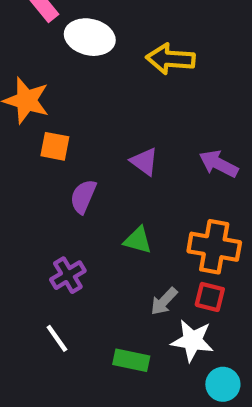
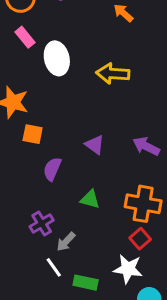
white ellipse: (90, 37) -> (57, 58), turned 64
red square: (210, 297) -> (140, 239), turned 35
gray arrow: (164, 301) -> (66, 242), moved
white line: (57, 338) -> (54, 267), moved

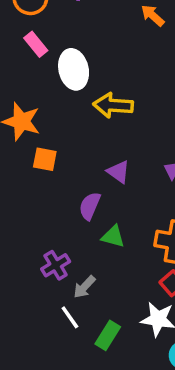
yellow arrow: (113, 74) -> (113, 105), moved
purple semicircle: (52, 169) -> (90, 206), moved
green rectangle: (86, 283) -> (108, 335), turned -70

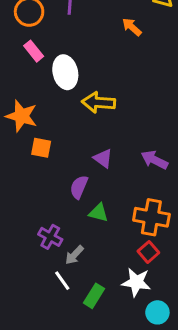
purple cross: (56, 265) -> (50, 237), turned -30

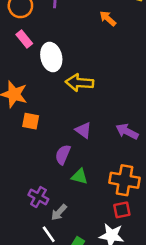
red square: (148, 252) -> (122, 210), turned 30

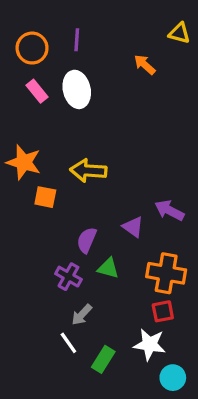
white ellipse: (51, 57) -> (77, 89), moved
yellow arrow: (80, 83) -> (88, 171), moved
purple triangle: (83, 130) -> (133, 227), moved
purple cross: (38, 197) -> (68, 277), moved

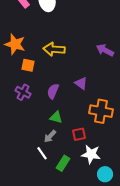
purple arrow: (169, 210) -> (105, 50), moved
green triangle: (108, 268) -> (56, 117), moved
purple cross: (68, 277) -> (23, 92), moved
red square: (163, 311) -> (79, 134), moved

